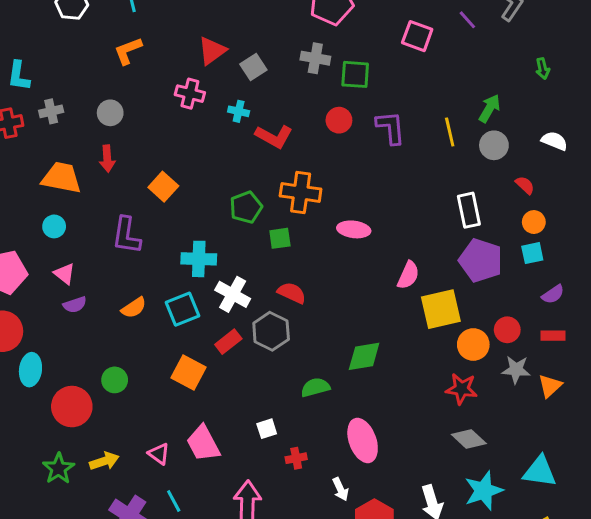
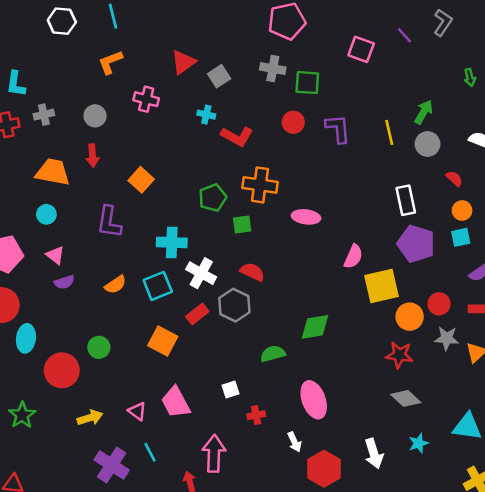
pink cross: (190, 94) -> (146, 99), moved
green star: (59, 469) -> (22, 415), moved
cyan star: (484, 491) -> (419, 443), size x0.6

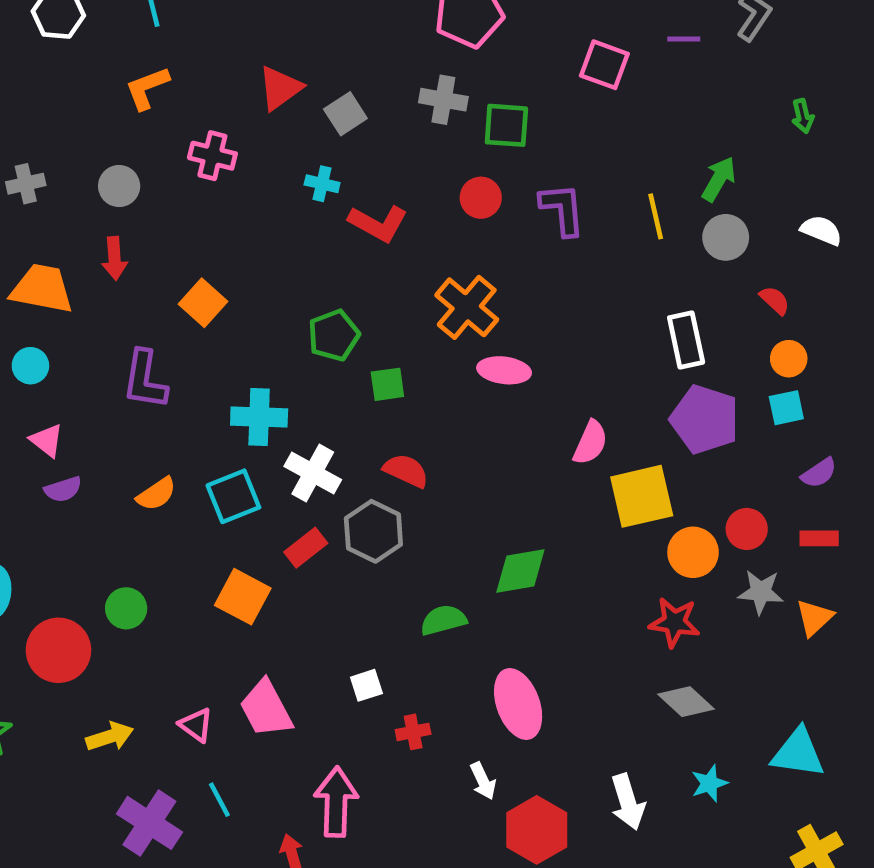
purple line: (404, 35) -> (684, 39), turned -48
orange cross: (260, 185) -> (467, 307), moved, turned 32

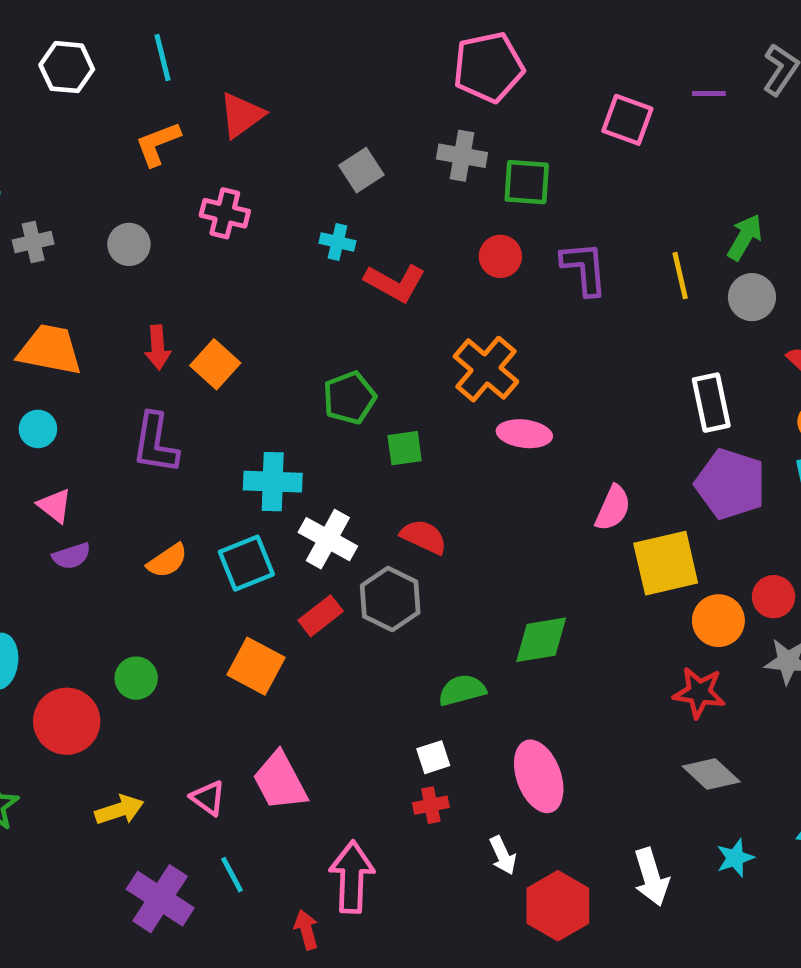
red triangle: (280, 88) -> (242, 115), moved
red arrow: (114, 258) -> (158, 347), moved
white square: (366, 685) -> (433, 757), moved

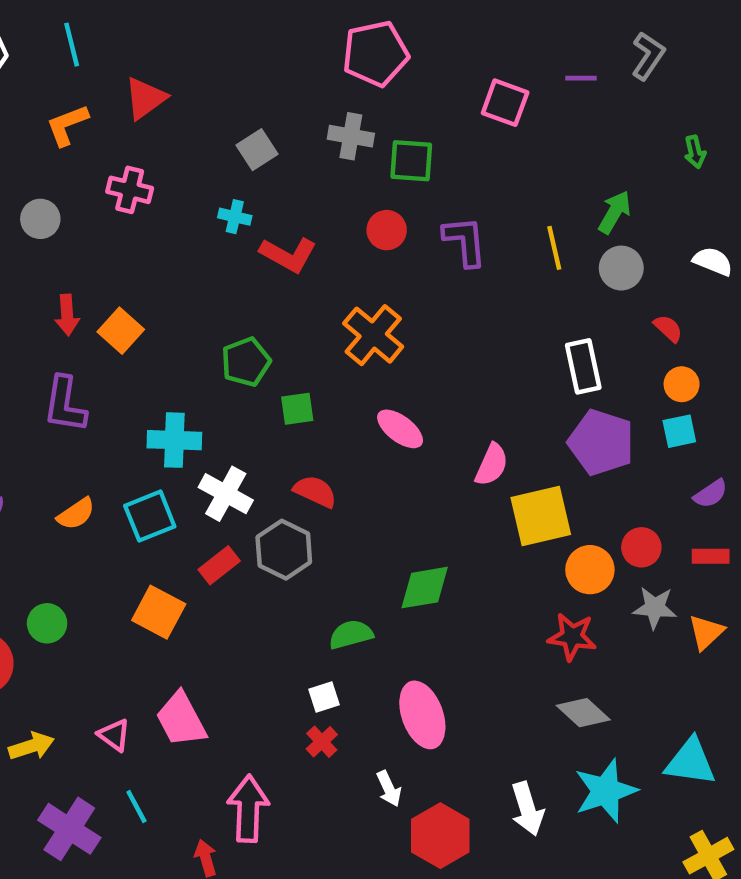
pink ellipse: (524, 434) -> (400, 429), moved, turned 30
red cross: (431, 805) -> (322, 742), turned -32
cyan star: (735, 858) -> (606, 791), size x1.8

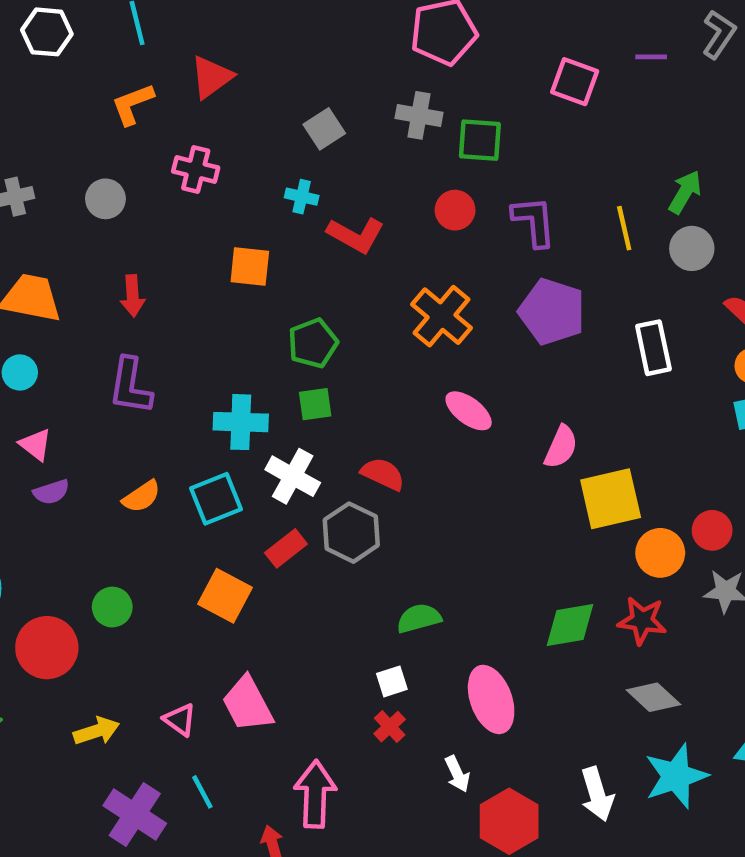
orange square: (121, 331) -> (250, 266), moved, turned -36
green square: (297, 409) -> (315, 404), moved
purple pentagon: (601, 442) -> (552, 312), moved
green diamond: (425, 588) -> (570, 625), moved

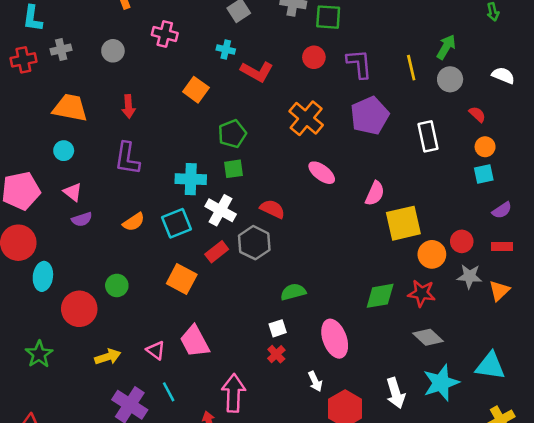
orange square: (250, 266) -> (196, 90), turned 30
purple pentagon: (552, 312) -> (370, 116), turned 30

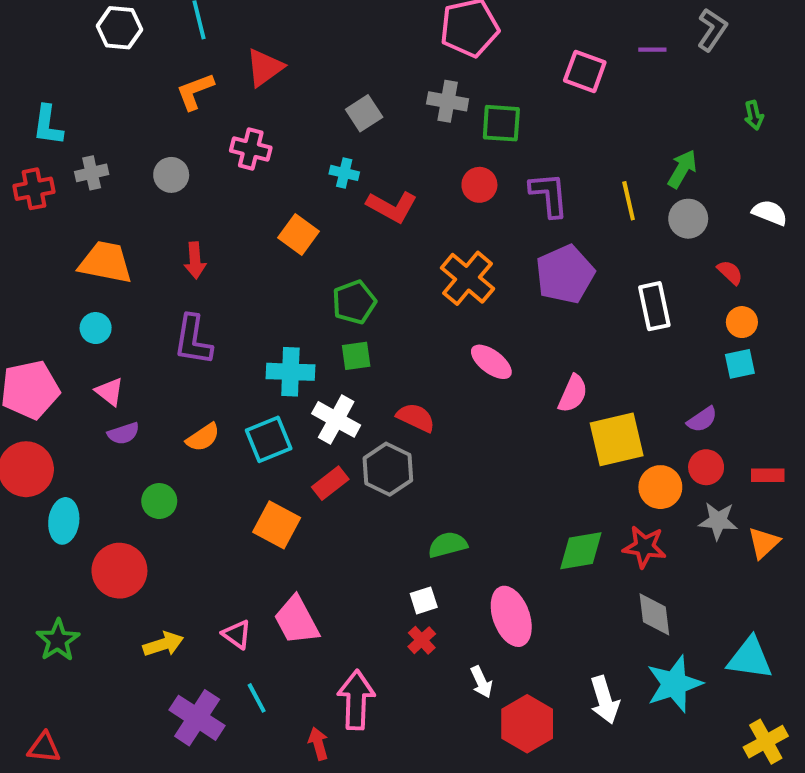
purple semicircle: (502, 210) -> (702, 419), moved
green circle: (117, 285) -> (159, 501), moved
gray diamond: (428, 337) -> (654, 614), turned 40

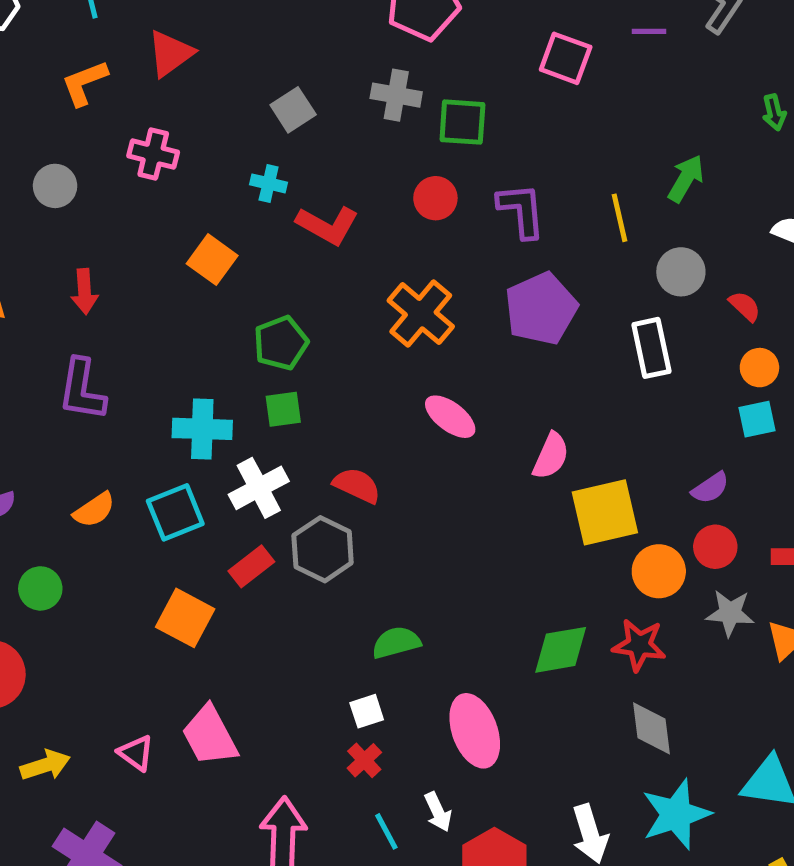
gray circle: (688, 219) -> (681, 272), moved
white cross: (336, 419) -> (259, 488), turned 33
cyan line: (257, 698) -> (386, 831), moved

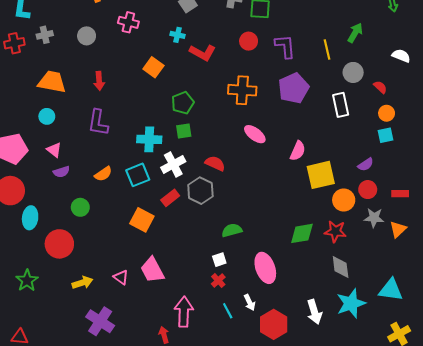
orange cross: (421, 314) -> (242, 90), turned -36

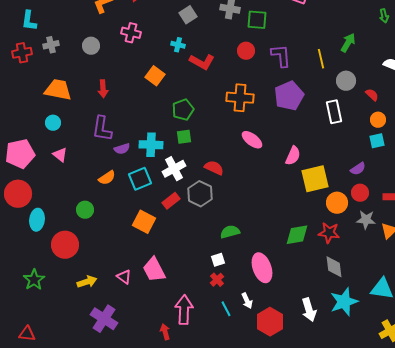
purple semicircle: (61, 172) -> (122, 149), moved

